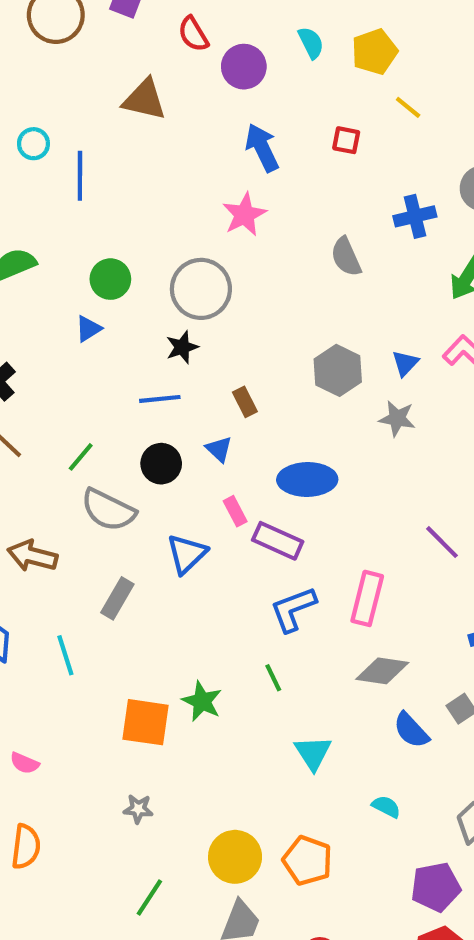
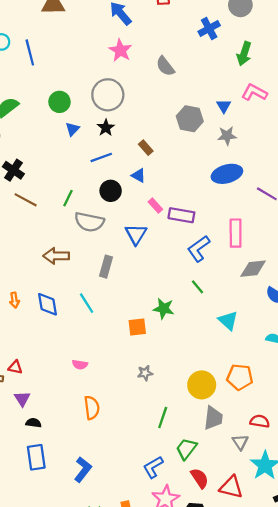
gray semicircle: (346, 257) -> (165, 66), moved
blue triangle: (88, 329) -> (72, 129), moved
blue ellipse: (307, 480) -> (227, 174), moved
orange square: (146, 722) -> (137, 327), size x0.7

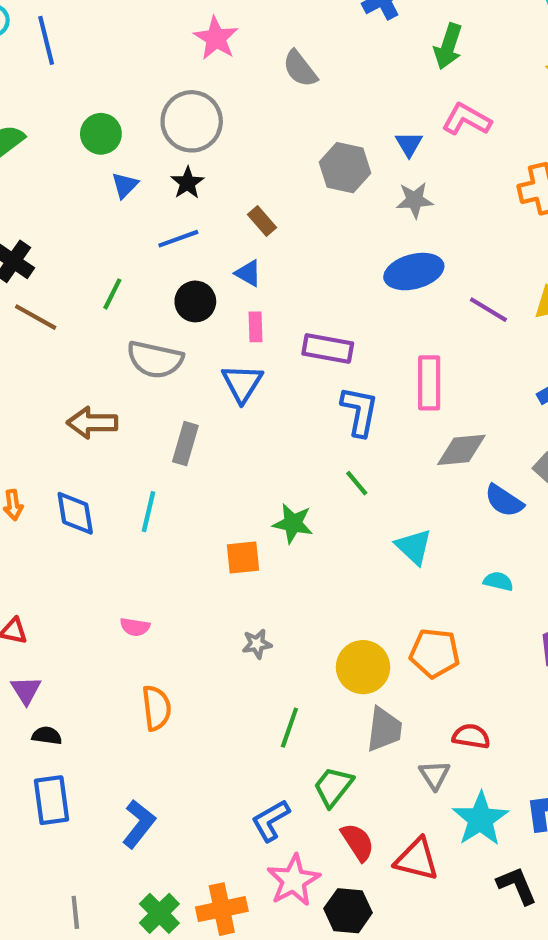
green line: (68, 198) -> (112, 294), moved
pink rectangle: (155, 206) -> (256, 327), moved, turned 40
blue L-shape: (199, 249) -> (359, 411), turned 136
cyan line: (87, 303) -> (148, 512), turned 45

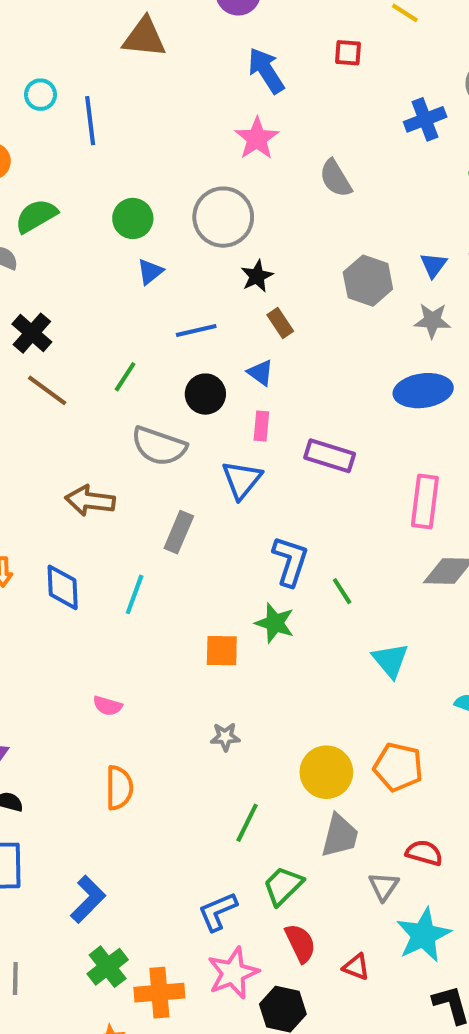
black star: (187, 183) -> (257, 276), moved
blue L-shape: (359, 411) -> (290, 561), moved
red triangle: (417, 859) -> (356, 967), size x0.6
green cross: (159, 913) -> (108, 967), moved

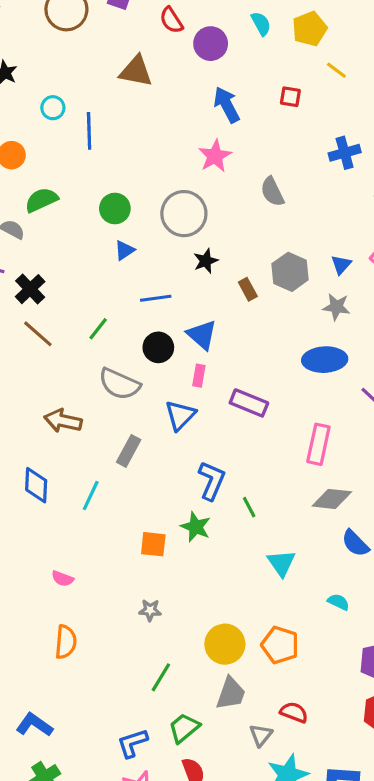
brown rectangle: (280, 323) -> (248, 289), moved
blue triangle: (261, 373) -> (202, 335), size x1.5
blue L-shape: (88, 899) -> (34, 725), turned -105

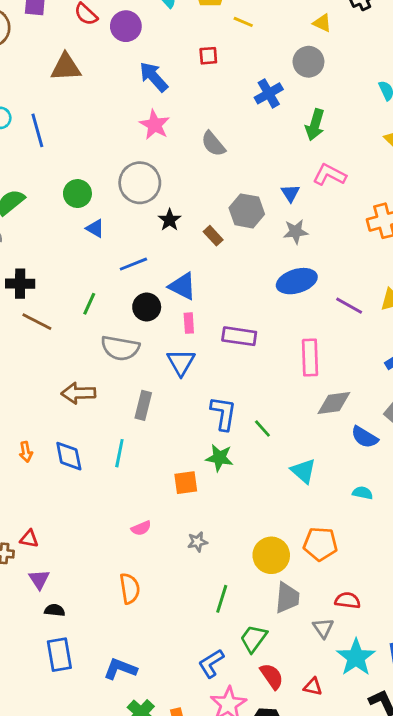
blue triangle: (124, 250) -> (95, 228), turned -42
black cross: (30, 289) -> (20, 284), turned -32
pink semicircle: (62, 579) -> (141, 528), moved, turned -30

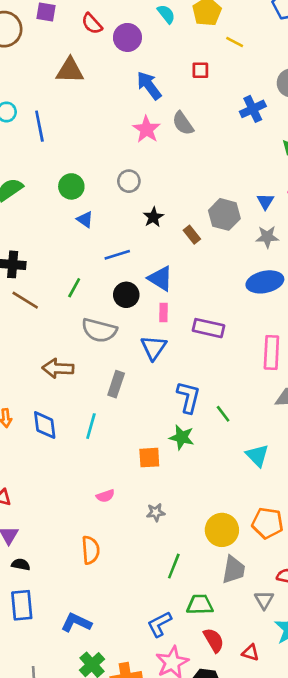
gray semicircle: (213, 144) -> (183, 123), moved
gray circle: (140, 183) -> (129, 181), size x0.6
green trapezoid: (254, 639) -> (200, 605), turned 48

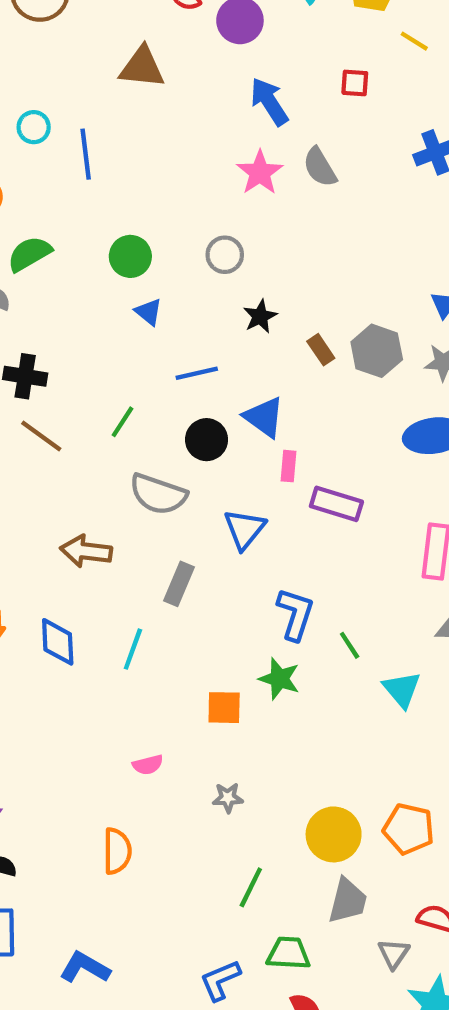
gray hexagon: (224, 214) -> (377, 351), moved
pink rectangle: (164, 312) -> (289, 466), moved
cyan triangle: (257, 455) -> (402, 689), moved

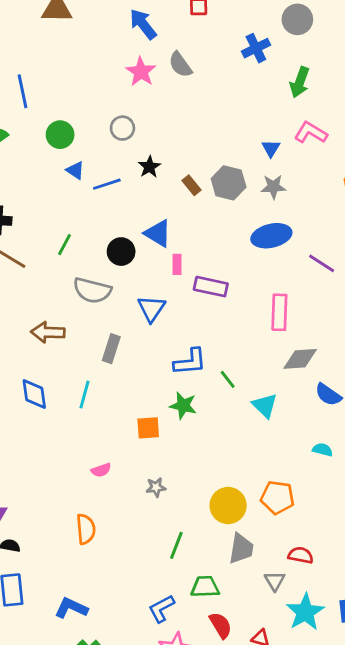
blue line: (86, 154) -> (23, 91), moved
blue line: (197, 373) -> (107, 184), moved
blue L-shape: (295, 614) -> (190, 362), turned 72

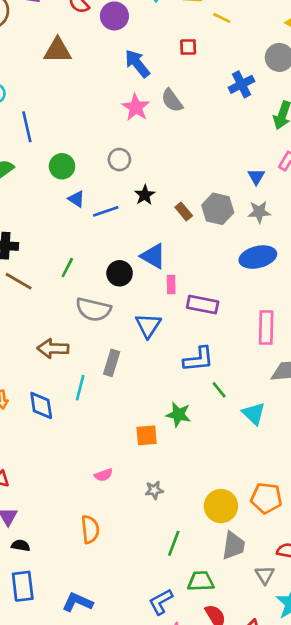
blue L-shape: (190, 362) -> (198, 359), moved
cyan line: (84, 394) -> (80, 388), moved

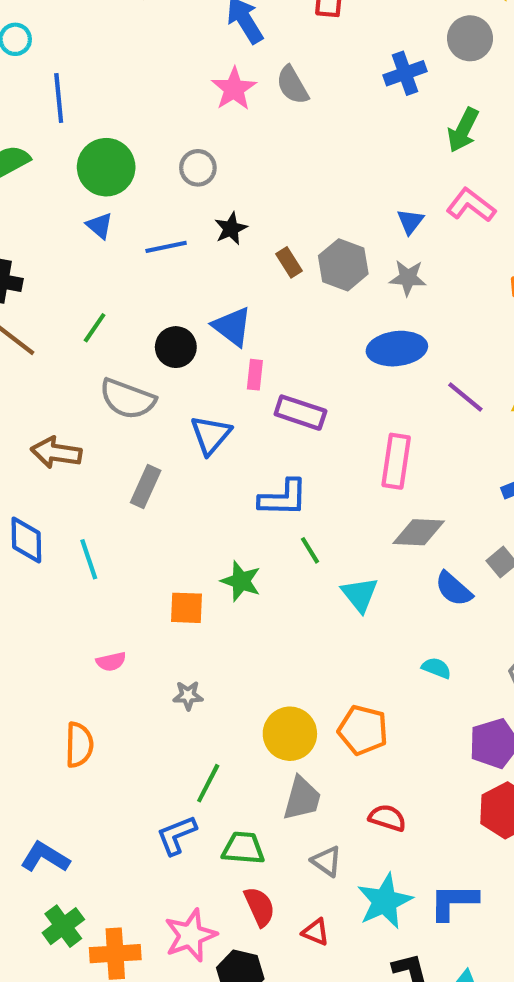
green circle: (62, 166) -> (106, 167), size x1.4
blue triangle: (76, 199) -> (99, 226), moved
cyan line: (80, 388) -> (89, 559), moved, turned -40
gray triangle: (265, 575) -> (327, 861), moved, turned -30
blue L-shape: (161, 602) -> (177, 835), moved

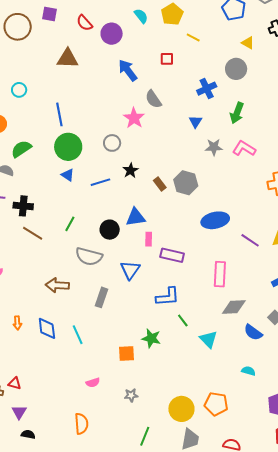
pink star: (234, 89) -> (134, 118), moved
blue line: (59, 98) -> (59, 114), moved
blue triangle: (410, 221) -> (196, 122), moved
gray star: (408, 278) -> (214, 147), moved
blue triangle: (232, 327) -> (136, 217), turned -40

